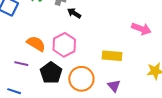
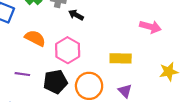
orange semicircle: (36, 44) -> (35, 38), moved
black pentagon: (51, 73) -> (55, 82), turned 30

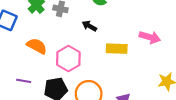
black arrow: (76, 15) -> (89, 26), moved
yellow rectangle: (121, 58) -> (117, 49), moved

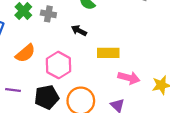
pink arrow: (150, 37) -> (129, 78), moved
orange semicircle: (37, 46) -> (25, 53), turned 114

